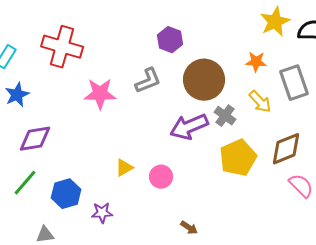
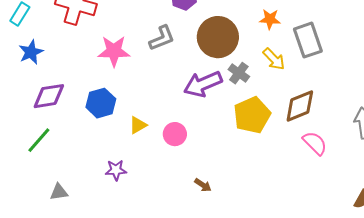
blue hexagon: (66, 194) -> (101, 103), moved

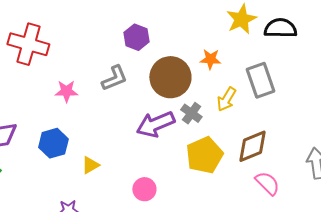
orange star: (270, 19) -> (210, 59), moved
pink star: (114, 51) -> (66, 91), size x0.7
yellow arrow: (274, 59) -> (226, 99), turned 75
pink circle: (175, 134) -> (144, 189), moved

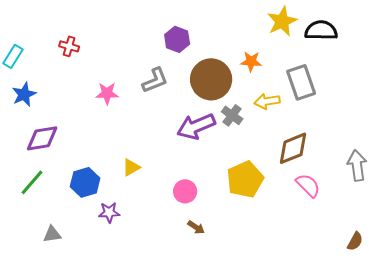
red cross: (28, 44) -> (69, 46), size x0.5
yellow arrow: (226, 99) -> (267, 101), turned 50
blue hexagon: (53, 143) -> (85, 182), moved
yellow pentagon: (204, 155) -> (245, 179), moved

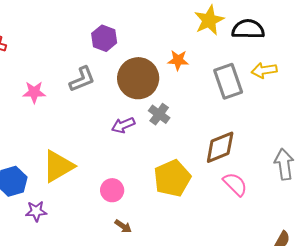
yellow arrow: (267, 101) -> (264, 70), moved
purple arrow: (196, 126) -> (123, 125), size x0.6
yellow triangle: (131, 167) -> (58, 166), size x1.8

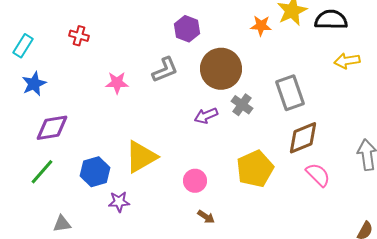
orange star: (178, 60) -> (261, 26), moved
gray rectangle: (228, 81) -> (290, 93), moved

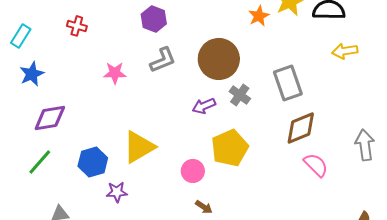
orange star: (261, 26) -> (259, 16), turned -30
purple hexagon: (187, 29) -> (154, 19), moved
yellow pentagon: (255, 169) -> (230, 148), moved

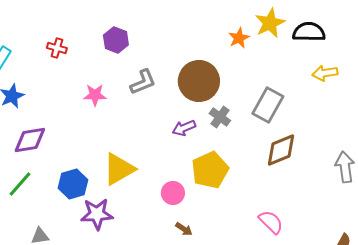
purple hexagon: (154, 19) -> (116, 40), moved
gray rectangle: (288, 83) -> (268, 105), turned 48
pink semicircle: (316, 165) -> (271, 222), moved
purple star: (117, 192) -> (97, 214), size x1.5

